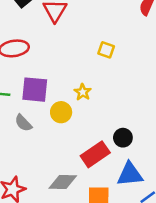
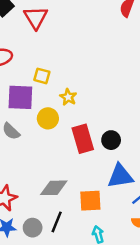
yellow square: (106, 50) -> (42, 76), moved
red rectangle: (95, 154) -> (83, 139), moved, turned -68

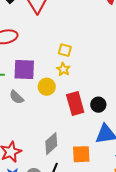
yellow square: (42, 76) -> (65, 50), moved
gray diamond: (54, 188) -> (51, 144), turned -40

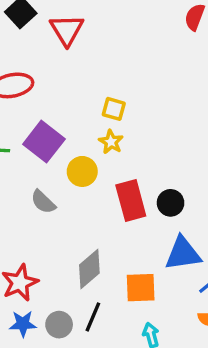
purple square: (24, 69) -> (44, 142), turned 35
gray semicircle: (16, 97) -> (43, 202), moved

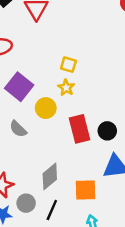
gray circle: (59, 325) -> (26, 203), moved

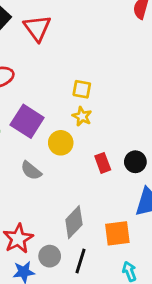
red rectangle: (79, 129) -> (103, 163), size x0.6

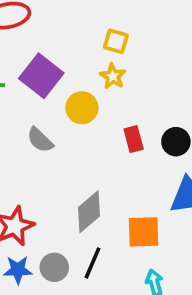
gray circle: (50, 256) -> (54, 267), moved

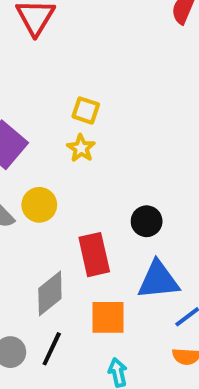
yellow circle: (82, 108) -> (39, 205), moved
red rectangle: (134, 139) -> (94, 255), moved, size x1.5

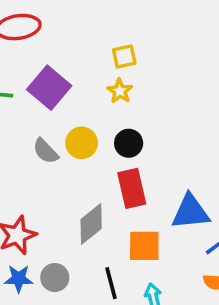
yellow square: (86, 110) -> (124, 56), turned -30
black circle: (147, 221) -> (129, 143), moved
black line: (52, 349) -> (111, 283), moved, turned -40

